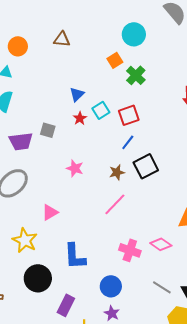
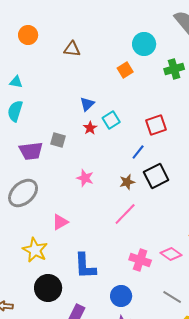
orange circle: (18, 46) -> (28, 35), moved
green cross: (136, 75) -> (174, 69), moved, turned 30
red square: (129, 115) -> (156, 125), moved

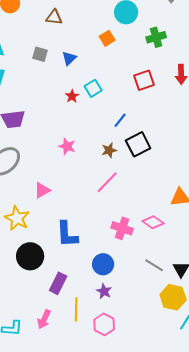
blue triangle: (87, 104) -> (69, 58), moved
red square: (156, 125) -> (144, 80), moved
gray square: (58, 140) -> (40, 54), moved

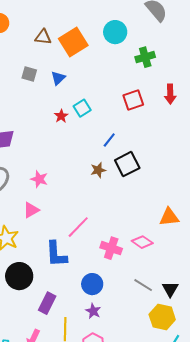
orange square: (107, 38) -> (73, 42), moved, size x1.8
pink star: (67, 146) -> (39, 179), moved
pink line: (107, 182) -> (78, 227), moved

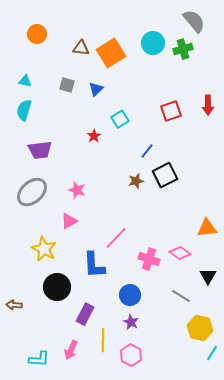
green cross: (145, 57) -> (183, 49), moved
red star: (61, 116) -> (94, 136), moved
black triangle: (170, 289) -> (208, 276), moved

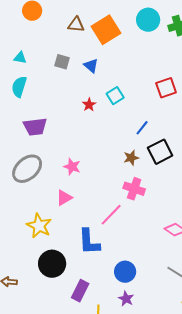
blue triangle: (96, 89) -> (91, 66), turned -35
red star: (94, 136) -> (89, 105), moved
pink cross: (149, 259) -> (134, 189), moved

